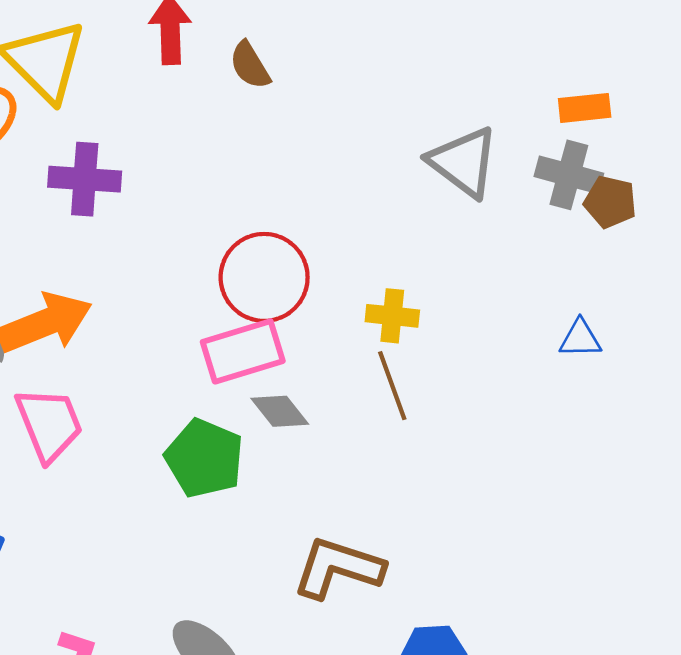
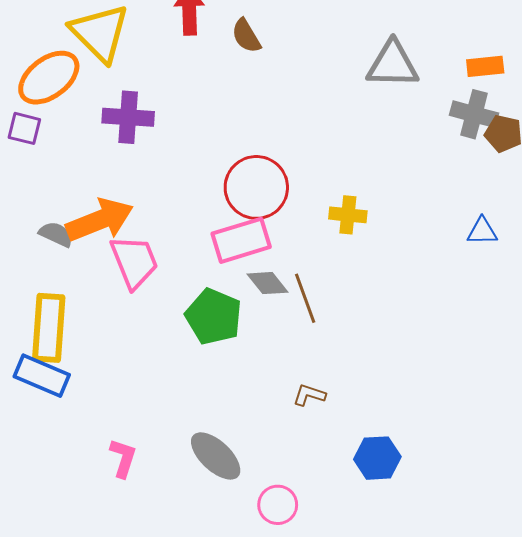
gray triangle: (463, 162) -> (393, 64), moved, turned -36
brown line: (392, 386) -> (305, 298), moved
pink trapezoid: (49, 424) -> (134, 262), moved
brown L-shape: (338, 568) -> (309, 395), size x0.5

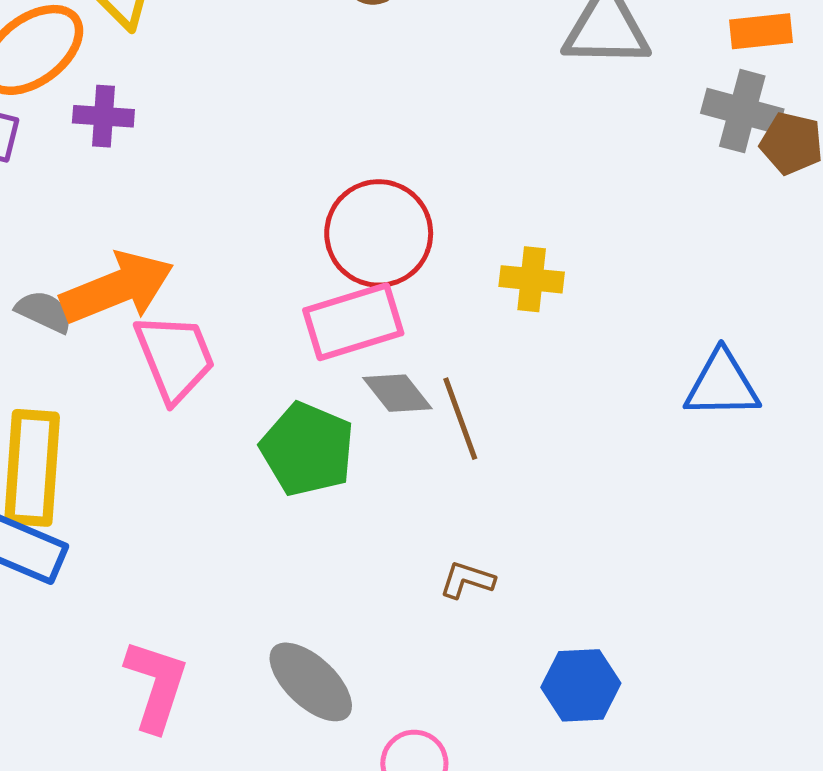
purple cross: (128, 117) -> (103, 116), moved, size x0.7
blue triangle: (482, 231) -> (722, 385), moved, size x1.5
pink L-shape: (123, 458) -> (156, 685), size x1.4

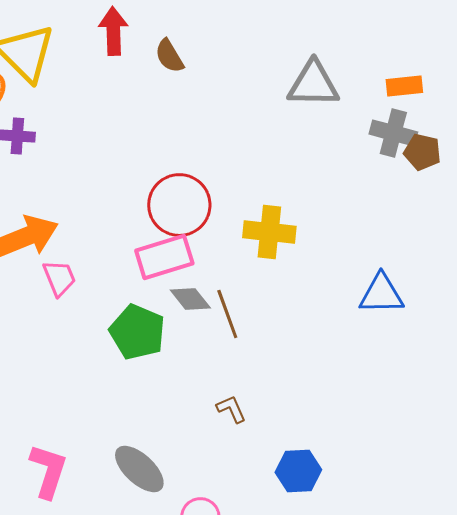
yellow cross: (532, 279) -> (269, 232), size x1.4
pink trapezoid: (175, 357) -> (59, 278), size x0.7
brown L-shape: (467, 580) -> (231, 409), turned 48

